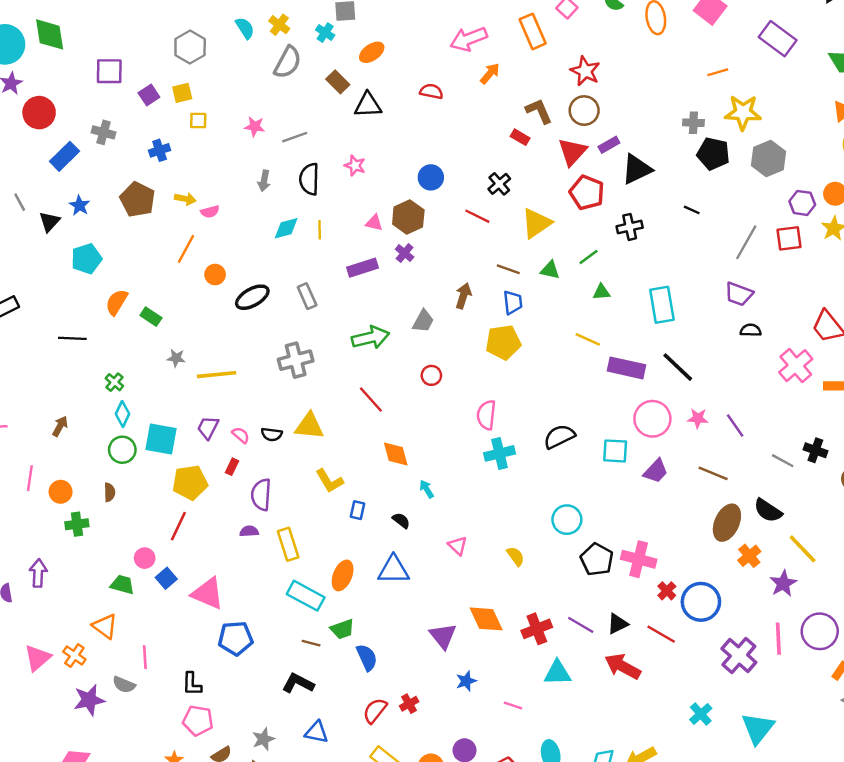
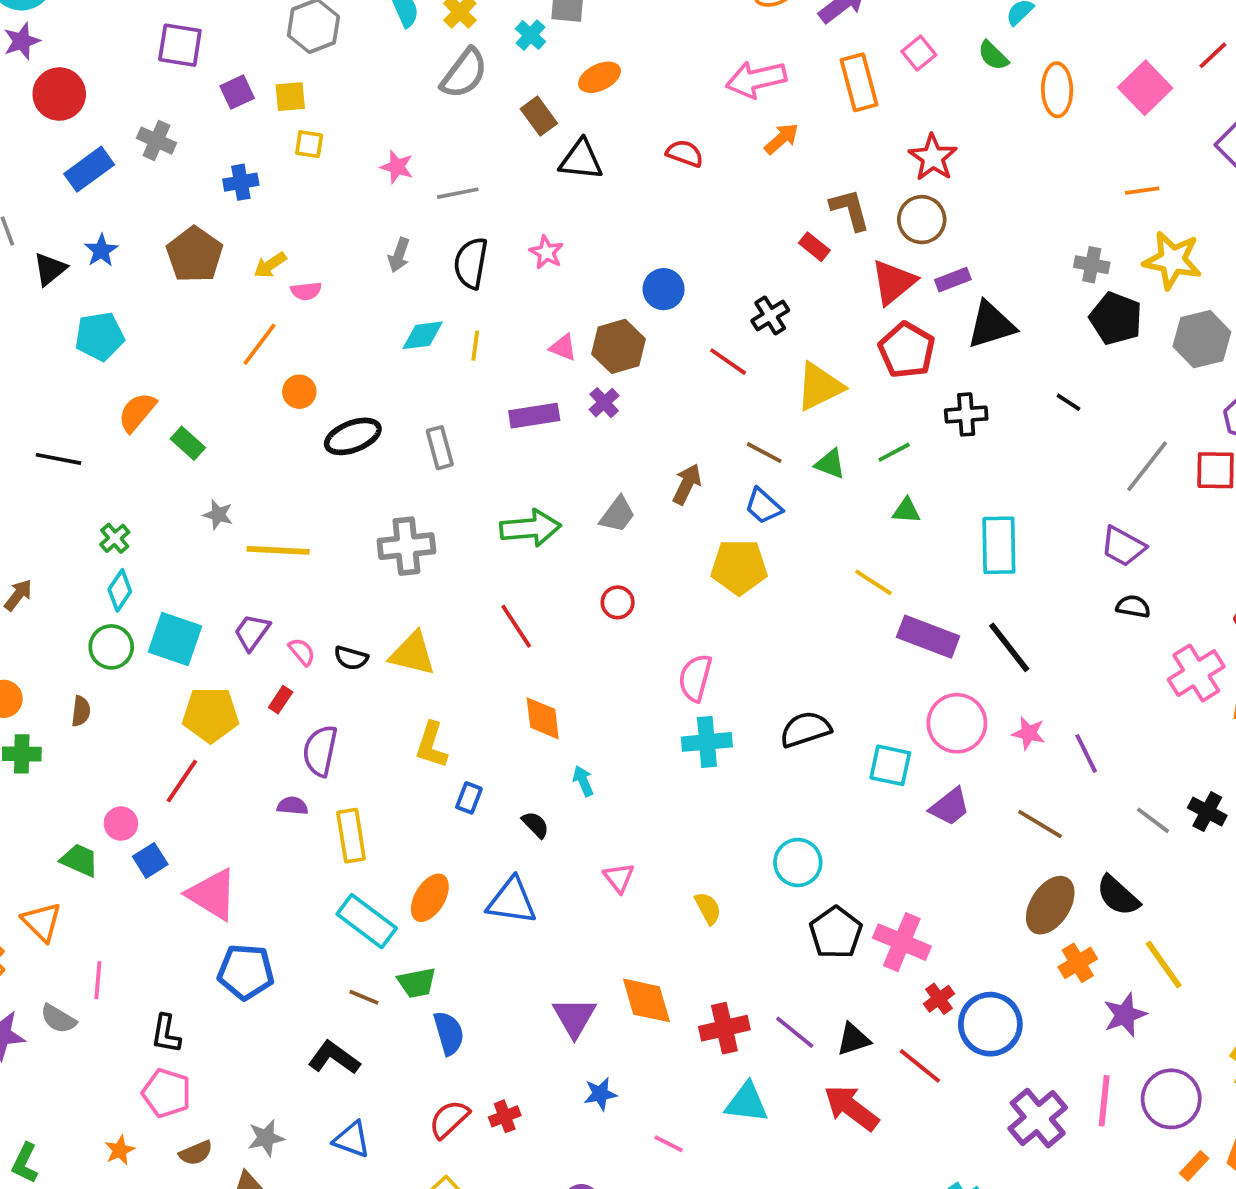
yellow arrow: (185, 199) -> (270, 265), turned 126
blue trapezoid: (513, 302) -> (763, 506), turned 130
yellow L-shape: (329, 481) -> (431, 745), turned 40

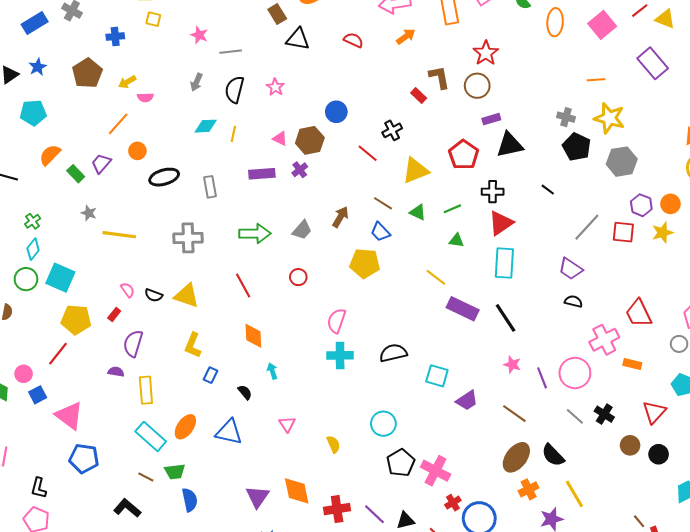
red triangle: (893, 282) -> (501, 223), moved
purple trapezoid: (252, 632) -> (101, 163), moved
pink circle: (957, 723) -> (575, 373), moved

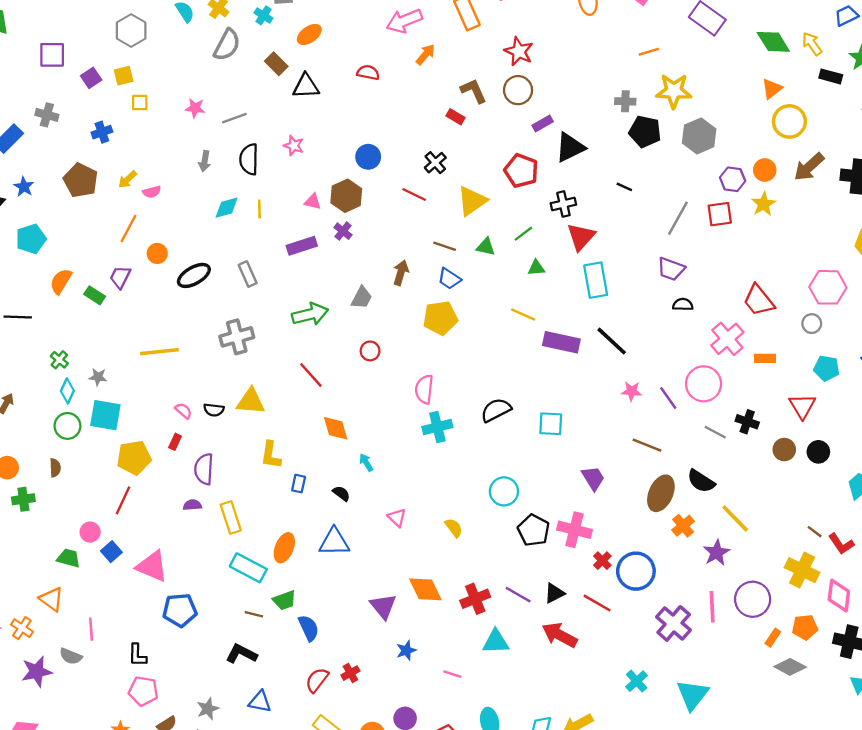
gray star: (89, 213) -> (98, 377), moved
purple trapezoid: (467, 400) -> (593, 478), moved, turned -75

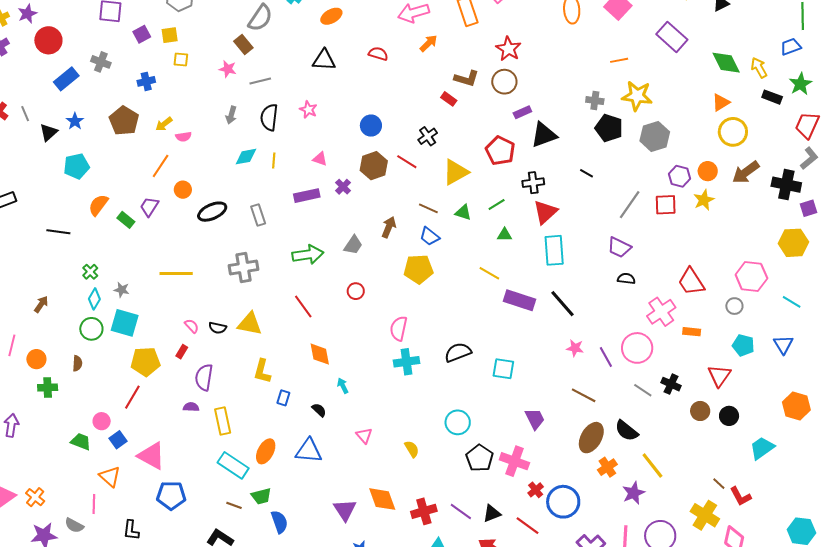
brown rectangle: (276, 64) -> (243, 44), moved
brown L-shape: (474, 91) -> (466, 78), turned 125
brown hexagon: (346, 196) -> (374, 166), moved
orange triangle: (51, 599) -> (110, 476), moved

